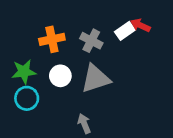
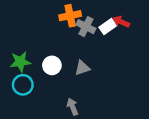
orange cross: (52, 39) -> (70, 16), moved
gray cross: (91, 41) -> (86, 27), moved
gray triangle: (95, 79) -> (82, 68), size x0.6

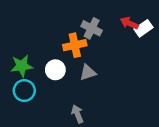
orange cross: (70, 16) -> (75, 45), moved
white rectangle: (108, 27) -> (144, 28), moved

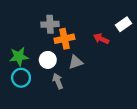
red arrow: (129, 23) -> (101, 39), moved
gray cross: (92, 28) -> (50, 24), moved, turned -30
gray arrow: (77, 114) -> (58, 81), moved

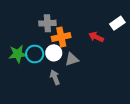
white circle: (48, 60) -> (54, 53), moved
cyan circle: (21, 78) -> (35, 54), moved

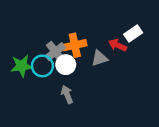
gray cross: (47, 23) -> (55, 52), moved, turned -35
white rectangle: (117, 23) -> (133, 34), moved
gray triangle: (72, 59) -> (99, 58), moved

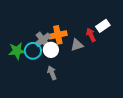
red arrow: (118, 45) -> (91, 35), turned 40

